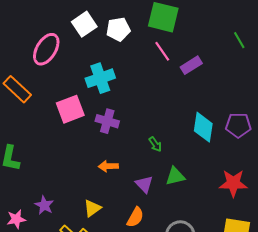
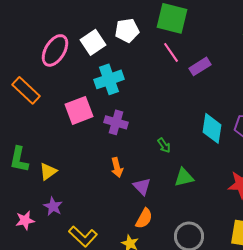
white square: (84, 24) -> (93, 42), moved
orange arrow: (108, 166) -> (117, 167), turned -102
purple triangle: (144, 184) -> (142, 186), moved
yellow triangle: (92, 208) -> (48, 171), moved

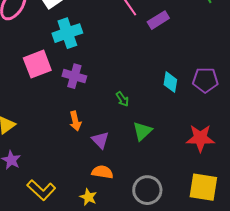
cyan diamond: (212, 128) -> (170, 82), size x0.7
green triangle: (184, 177) -> (142, 131), turned -30
orange semicircle: (144, 218) -> (102, 172), turned -110

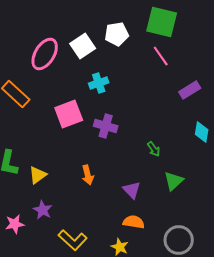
purple rectangle: (158, 20) -> (190, 90), moved
cyan cross: (67, 33) -> (99, 83), size x0.7
orange arrow: (75, 121) -> (88, 175), moved

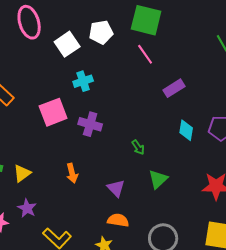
pink ellipse: (45, 54) -> (29, 22), moved, turned -48

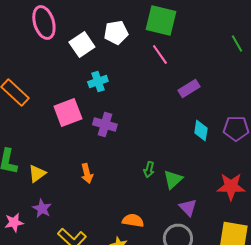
green arrow: (138, 147) -> (149, 170), moved, turned 49
purple triangle: (116, 188) -> (188, 208), moved

